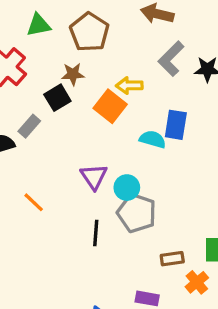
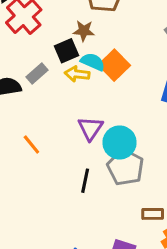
yellow arrow: (129, 86) -> (77, 74), moved
cyan semicircle: (153, 139) -> (93, 62), moved
cyan circle: (127, 188) -> (120, 142), size x1.4

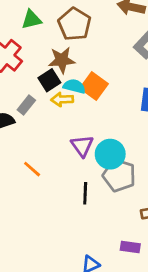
brown star: (84, 31) -> (62, 60), size x1.4

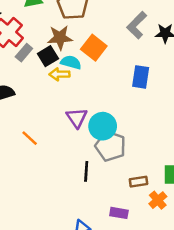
orange square: (94, 86) -> (94, 48), moved
gray rectangle: (26, 105) -> (24, 53), moved
black line: (85, 193) -> (86, 171), moved

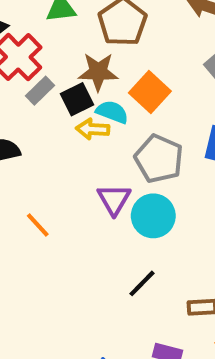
gray pentagon: (110, 146) -> (159, 159), moved
black line: (86, 171) -> (142, 283), moved, turned 36

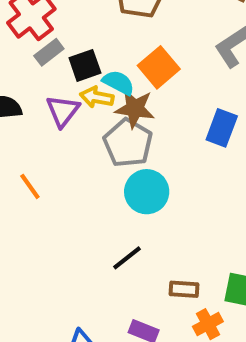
brown star: (98, 72) -> (135, 109), moved
gray pentagon: (159, 159) -> (128, 143), moved
purple triangle: (114, 199) -> (63, 111), moved

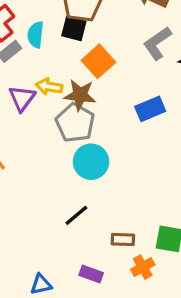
black square: (85, 65) -> (74, 29), moved, turned 35
cyan semicircle: (118, 83) -> (36, 35), moved, turned -110
blue rectangle: (222, 128) -> (150, 109), turned 48

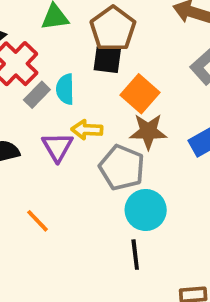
cyan semicircle: (36, 35) -> (65, 89), moved
brown star: (80, 95) -> (148, 131), moved
black line: (76, 215) -> (135, 255), moved, turned -50

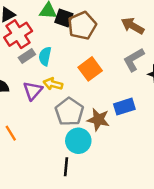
black square: (107, 60) -> (64, 18), moved
brown star: (148, 131) -> (98, 120), moved

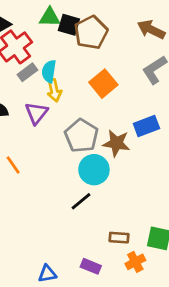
yellow arrow: (53, 84) -> (54, 90), moved, turned -114
black line: (66, 167) -> (81, 201), turned 48

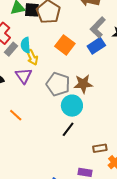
blue rectangle: (146, 126) -> (96, 46), moved

